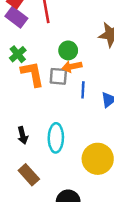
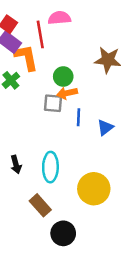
orange L-shape: (32, 74) -> (26, 57), moved
brown rectangle: (29, 175) -> (40, 205), moved

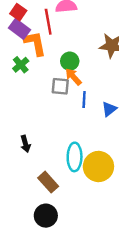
orange arrow: (67, 93) -> (73, 77), turned 60
cyan ellipse: (50, 167) -> (75, 157), moved
black circle: (63, 233) -> (46, 216), moved

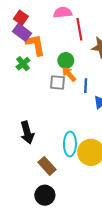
red line: (48, 22) -> (79, 29), moved
blue line: (84, 99) -> (86, 86), moved
black arrow: (25, 144) -> (27, 133), size x1.5

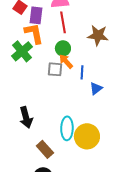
red line: (79, 29) -> (63, 22), moved
purple rectangle: (22, 32) -> (36, 15), moved, turned 60
green cross: (23, 64) -> (22, 51), size x1.5

